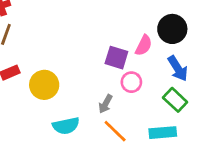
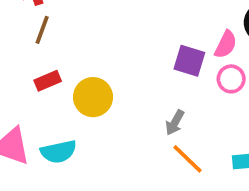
pink circle: (131, 82) -> (231, 79), moved
cyan semicircle: (66, 126) -> (58, 152), moved

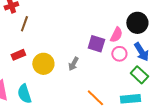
brown line: (42, 30) -> (24, 24), moved
gray arrow: (175, 123) -> (73, 64), moved
cyan semicircle: (58, 152) -> (24, 94), turned 84

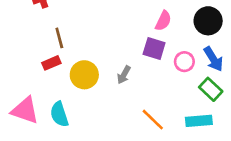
brown line: (24, 24) -> (59, 38), moved, turned -35
pink semicircle: (116, 35) -> (163, 21), moved

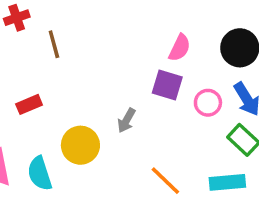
brown line: (59, 38) -> (54, 44), moved
yellow circle: (84, 75) -> (80, 145), moved

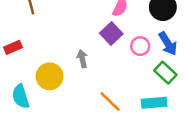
purple square: (167, 85) -> (111, 34), turned 30
gray arrow: (126, 120) -> (82, 59), turned 138

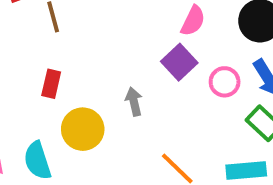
red rectangle: (13, 47) -> (51, 84), moved, turned -54

